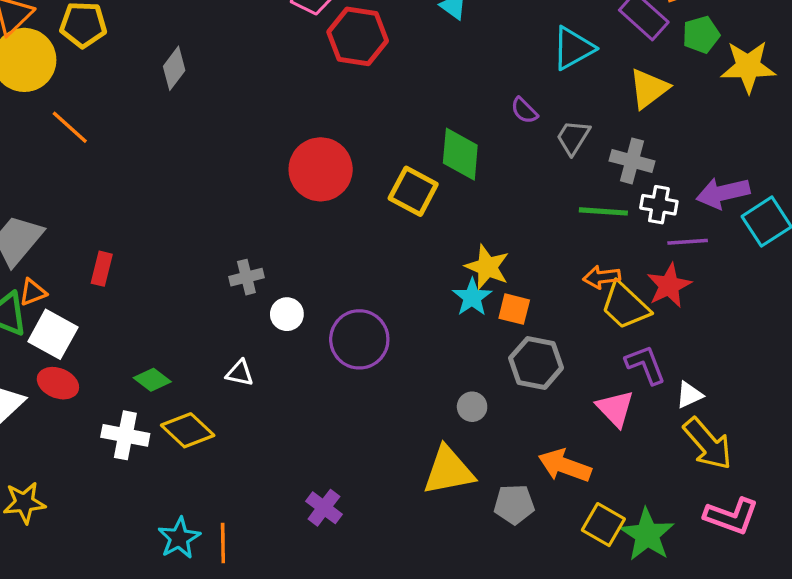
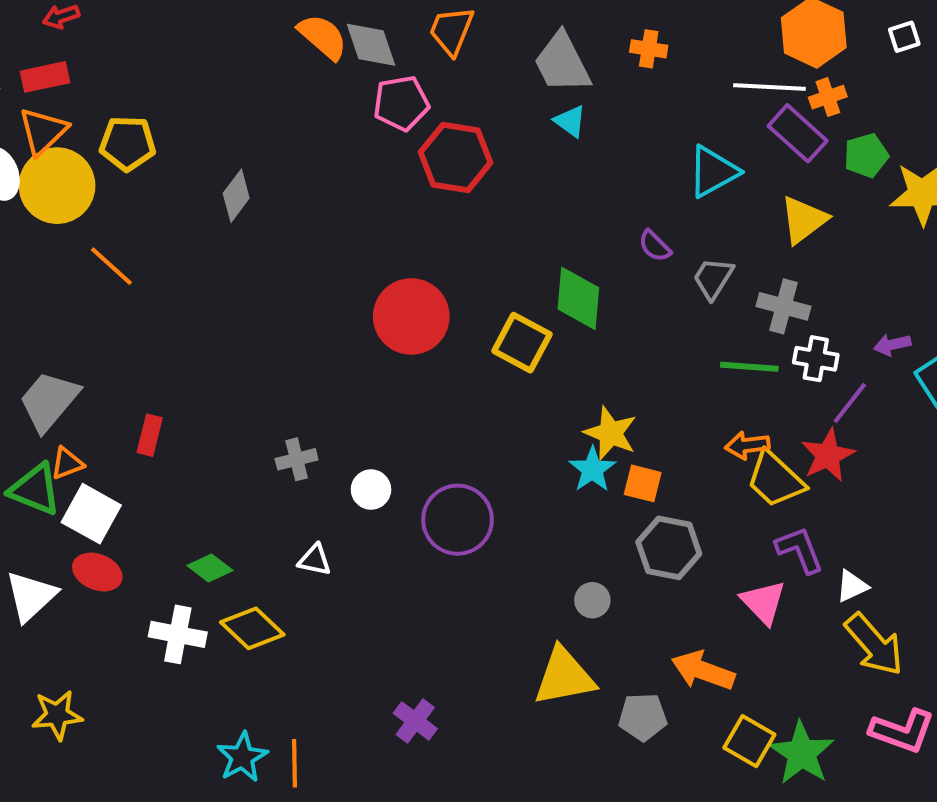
purple arrow: (723, 193) -> (892, 345), size x0.6
purple line: (688, 242) -> (850, 403), turned -48
gray cross: (246, 277) -> (297, 459), moved

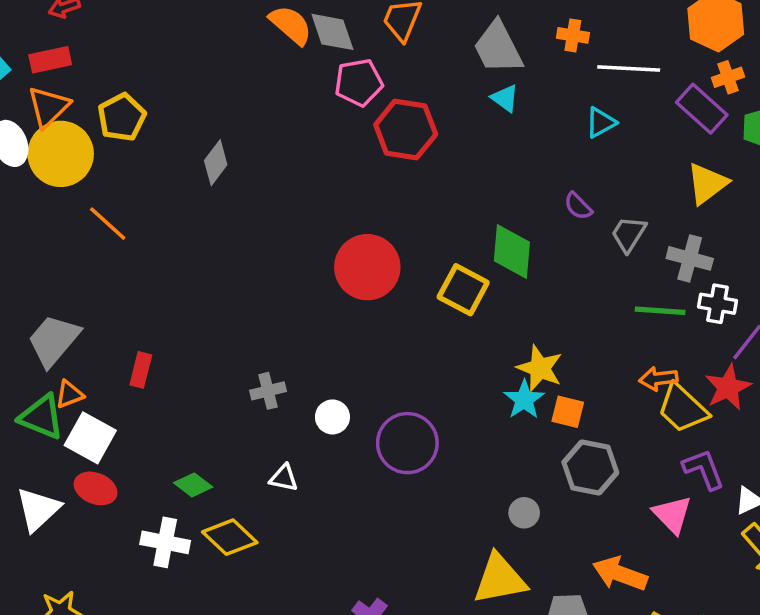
white line: (769, 87) -> (629, 69), moved
yellow pentagon: (127, 143) -> (122, 117), turned -30
cyan triangle: (713, 172) -> (601, 123), moved, size x0.7

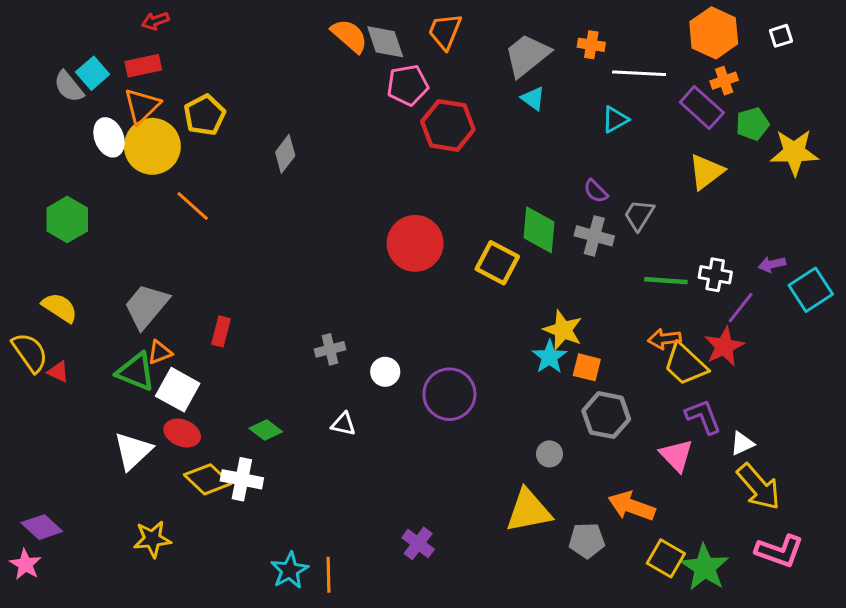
gray trapezoid: (498, 48) -> (527, 55), turned 78
gray cross: (690, 258) -> (594, 236), moved
yellow diamond: (230, 537) -> (208, 479), moved

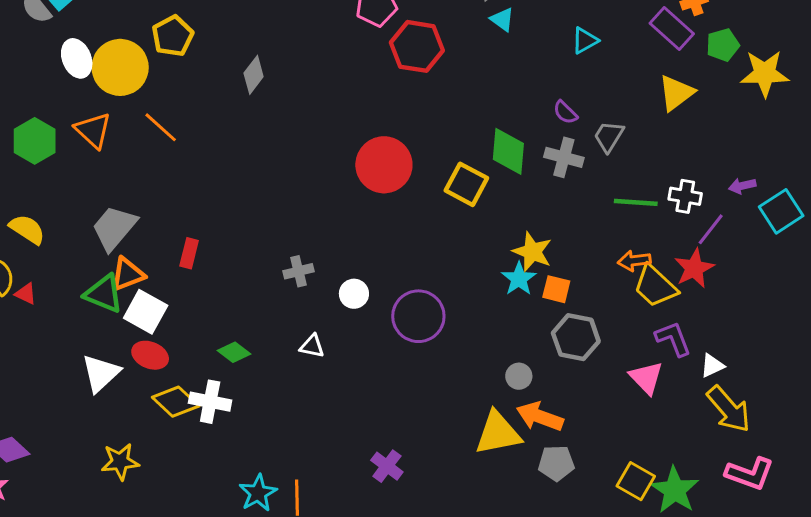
orange triangle: (142, 106) -> (93, 130), moved, turned -33
orange triangle: (160, 352) -> (128, 274), size x1.4
orange arrow: (632, 506) -> (540, 417), moved

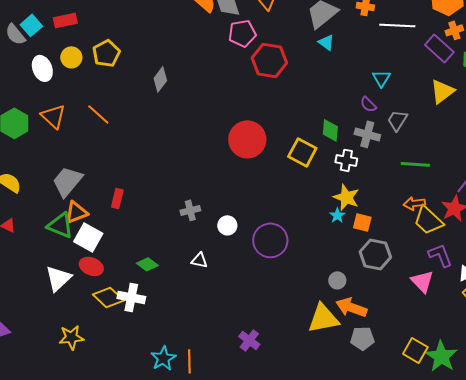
cyan triangle: (585, 40) -> (381, 78), moved, turned -30
yellow circle: (120, 67) -> (71, 57), moved, size x0.6
green diamond: (508, 151) -> (330, 130), size x0.7
white cross: (685, 196) -> (346, 160), moved
cyan star: (519, 279) -> (337, 215), size x0.7

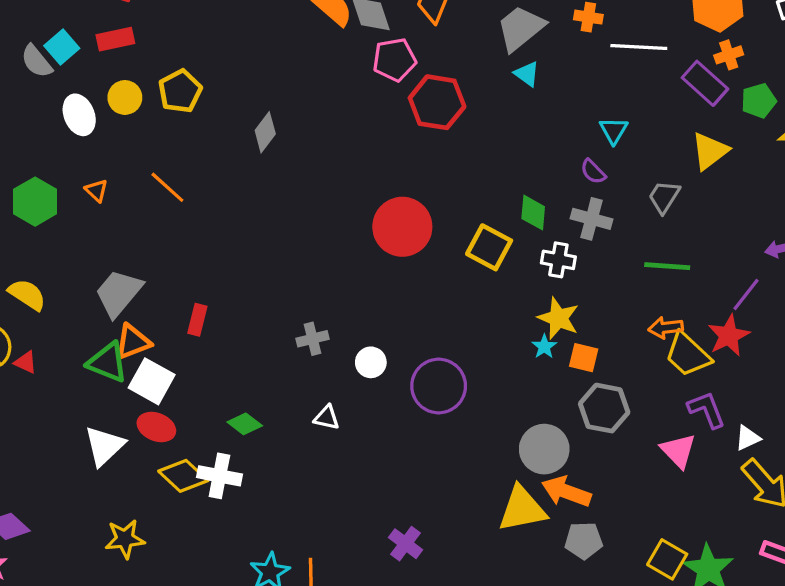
orange triangle: (53, 116) -> (96, 191), size x0.6
gray trapezoid: (397, 120) -> (664, 197), moved
gray circle: (337, 280) -> (544, 449), size x1.8

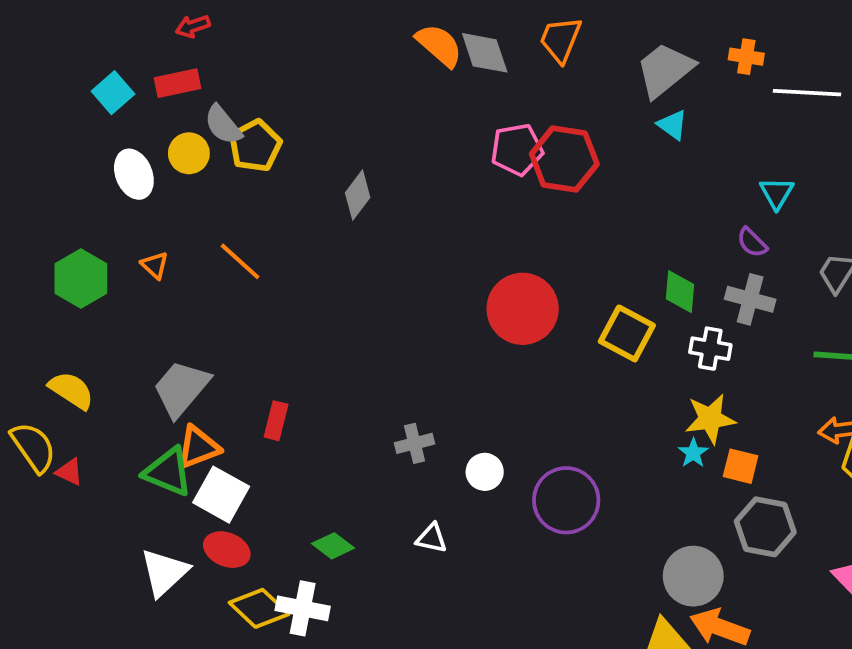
pink pentagon: (394, 60) -> (517, 150), moved
gray semicircle: (37, 61) -> (223, 125), moved
yellow star: (558, 318) -> (710, 419), turned -30

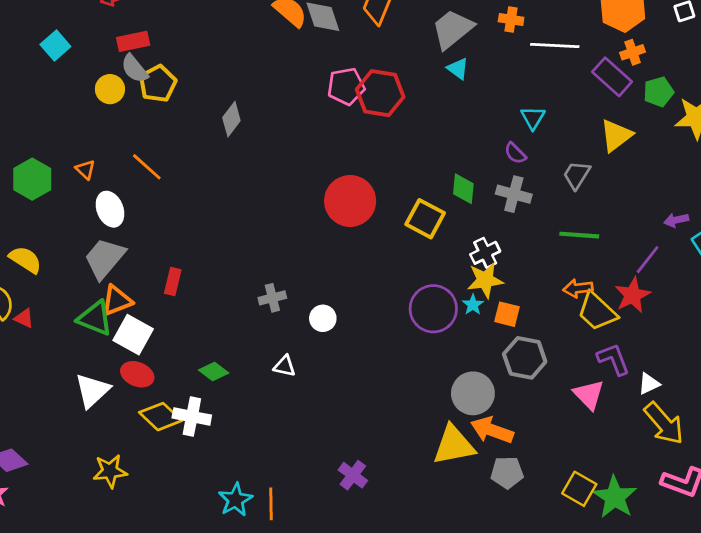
red rectangle: (178, 83) -> (133, 41), moved
white ellipse: (134, 174) -> (110, 209), moved
white cross: (710, 349) -> (485, 253), moved, turned -36
purple circle: (566, 500) -> (433, 309), moved

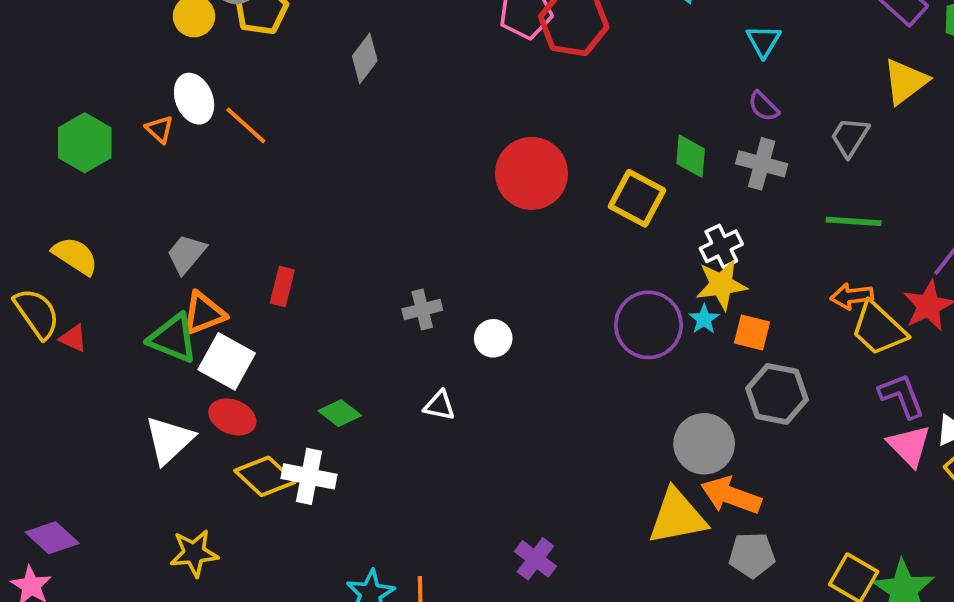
cyan triangle: (533, 118) -> (764, 41), moved
white ellipse: (110, 209) -> (194, 99), moved
gray trapezoid: (105, 258) -> (186, 254), size x0.7
pink triangle: (589, 395) -> (909, 446), moved

